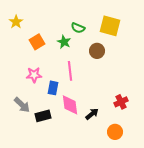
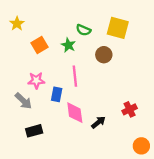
gray arrow: (22, 105) -> (23, 101), moved
black rectangle: (43, 116) -> (34, 131), moved
orange circle: (115, 132) -> (141, 146), moved

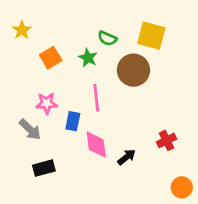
brown circle: (104, 55) -> (133, 70), size x1.5

